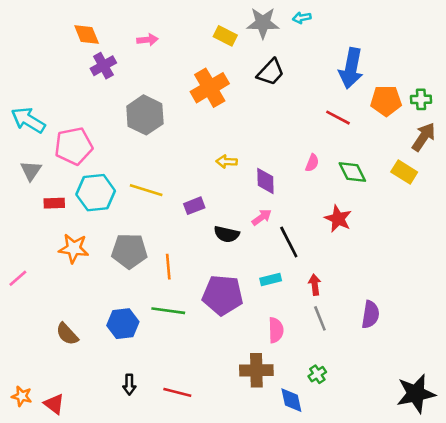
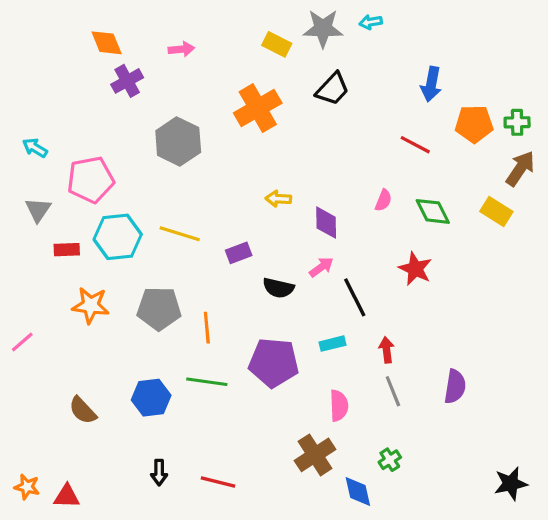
blue arrow: (351, 68) -> (431, 84), size x0.7
cyan arrow: (28, 120) -> (35, 148), size x0.6
brown cross: (256, 370) -> (315, 455), turned -32
black star: (416, 394) -> (511, 484), size x0.7
red triangle: (54, 404) -> (67, 496), turned -35

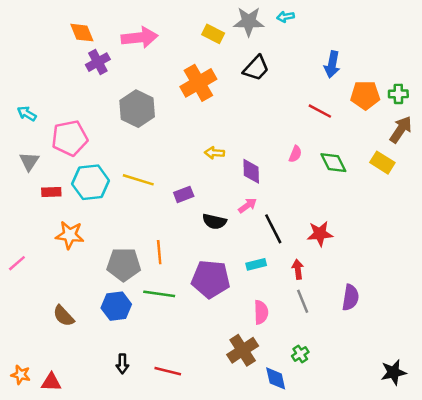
pink arrow: (181, 49) -> (140, 38), size x1.8
red star: (415, 269) -> (320, 234), moved, turned -30
gray pentagon: (159, 309) -> (124, 264), moved

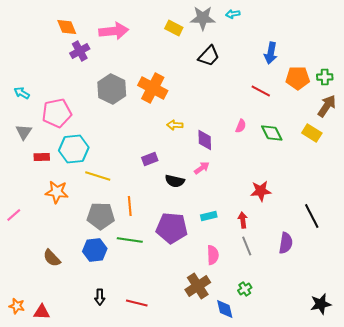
orange cross: (198, 83) -> (153, 88), moved, turned -32
yellow line: (138, 180) -> (98, 176), moved
black line: (273, 229) -> (312, 216), moved

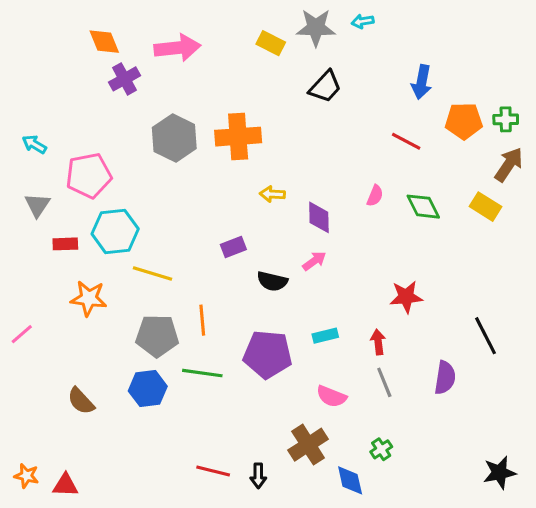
orange cross: (153, 88) -> (238, 137), turned -32
pink semicircle: (213, 255) -> (331, 396), turned 114
black arrow: (100, 297) -> (258, 476), moved

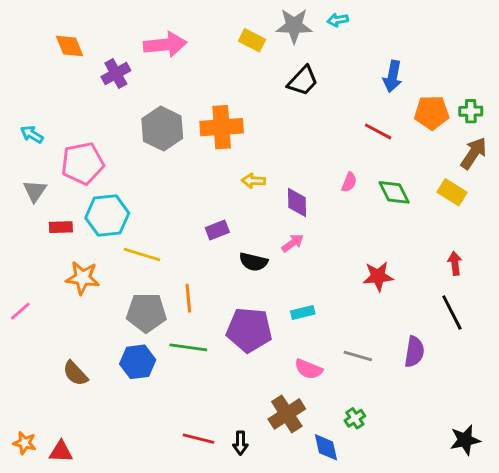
orange diamond: (104, 42) -> (70, 46), moved
red arrow: (378, 342) -> (455, 263), moved
gray line: (384, 382) -> (358, 356), turned -52

